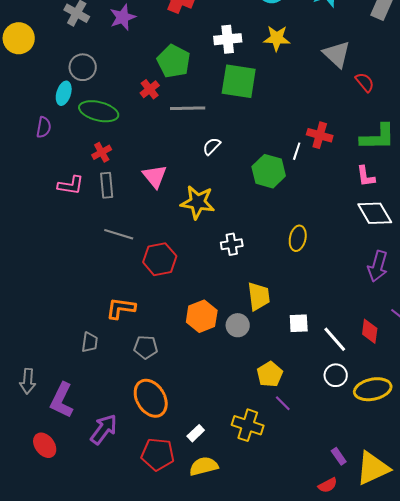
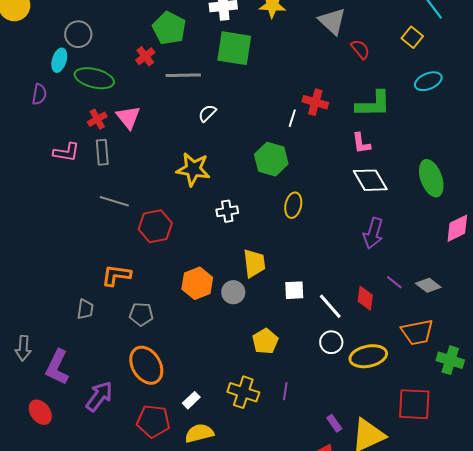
green hexagon: (269, 171) -> (271, 159), moved
pink triangle: (155, 176) -> (128, 117), moved
purple line: (283, 403) -> (285, 391), moved, turned 54

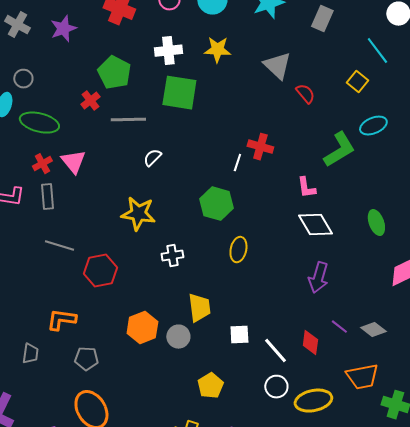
gray circle: (78, 34) -> (23, 79), size x0.7
green L-shape: (373, 104) -> (339, 150), moved, turned -30
green ellipse: (431, 178) -> (376, 223), size x0.7

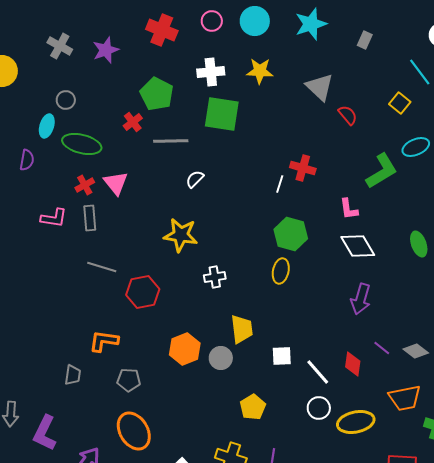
gray rectangle: (322, 19) -> (365, 40), size x0.7
green hexagon: (216, 204) -> (291, 234), moved

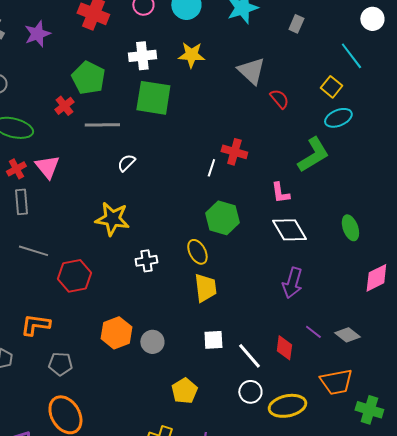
cyan ellipse: (416, 147) -> (338, 118), moved
yellow ellipse: (281, 271) -> (197, 252), moved, turned -40
yellow trapezoid: (242, 329) -> (205, 288), moved

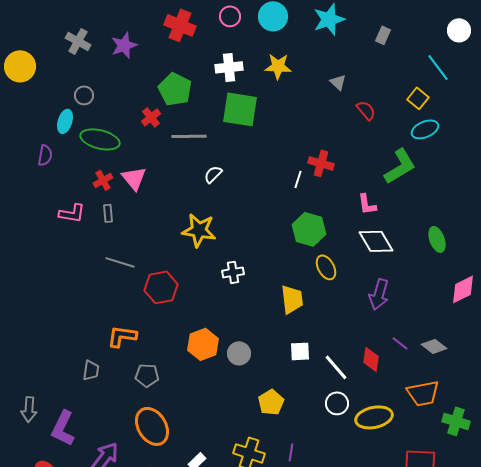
gray triangle: (251, 71) -> (338, 82), size x0.6
gray rectangle: (21, 202) -> (108, 213), size x0.7
yellow ellipse: (197, 252) -> (326, 267), moved

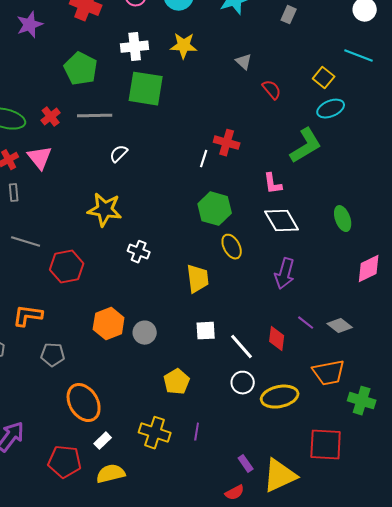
cyan line: (438, 67) -> (359, 56), moved, turned -32
red cross: (151, 117) -> (51, 117), moved
white cross: (233, 272) -> (139, 252), turned 30
orange ellipse: (152, 426) -> (84, 403), moved

